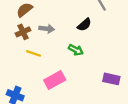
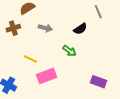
brown cross: (23, 32) -> (13, 28), moved
yellow line: (34, 53) -> (30, 59), moved

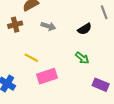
green arrow: (69, 51) -> (82, 58), moved

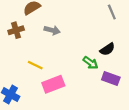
black semicircle: (85, 29) -> (107, 49), moved
purple rectangle: (101, 85) -> (111, 79), moved

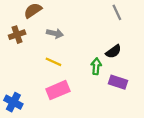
green arrow: (91, 63) -> (96, 66), turned -119
yellow line: (35, 65) -> (53, 62), moved

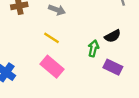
pink rectangle: (58, 90) -> (52, 67), turned 55

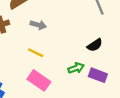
green arrow: (93, 48) -> (76, 68), moved, turned 63

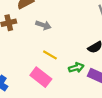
yellow line: (36, 53) -> (50, 55), moved

